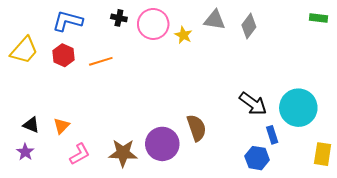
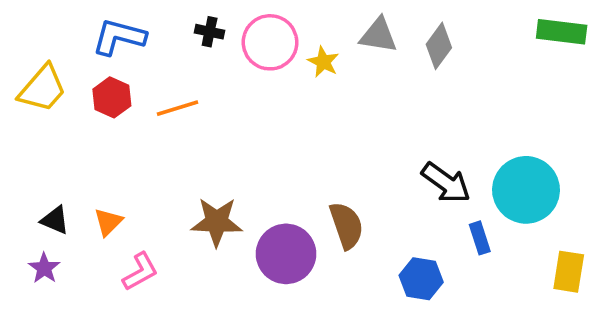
green rectangle: (318, 18) -> (562, 32), size x1.5
brown star: (123, 153) -> (217, 222), moved
blue hexagon: (257, 158) -> (421, 279), moved

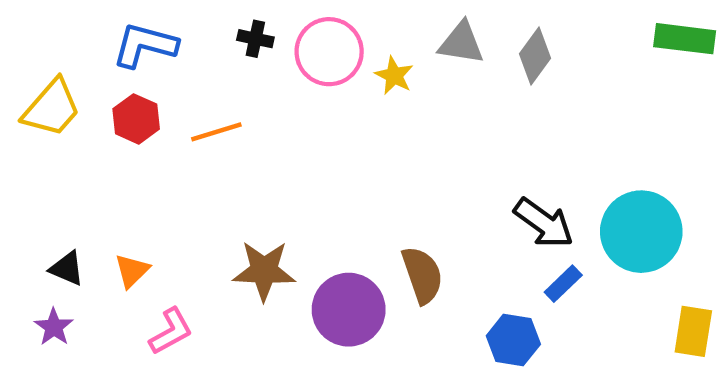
blue rectangle: (480, 238) -> (563, 284), moved, turned 64

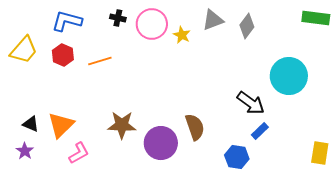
gray triangle: (461, 43) -> (213, 20), turned -30
cyan circle: (641, 232) -> (289, 76), moved
orange triangle: (132, 271) -> (61, 125), size x1.6

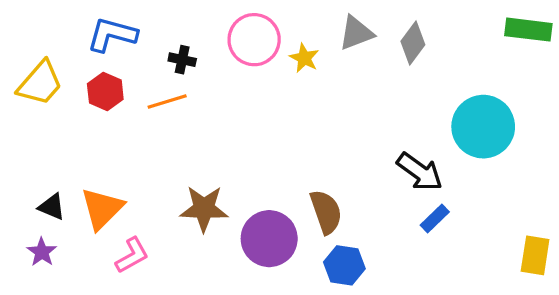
black cross: (118, 18) -> (182, 60), moved
blue hexagon: (237, 157) -> (344, 265), moved

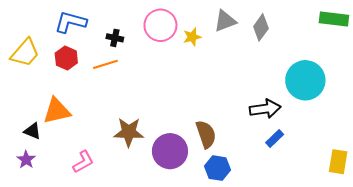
yellow star: (304, 58) -> (192, 37), turned 30
black arrow: (420, 172) -> (265, 109), turned -44
orange triangle: (102, 209) -> (57, 111), moved, turned 32

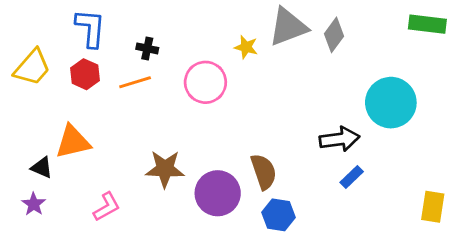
gray triangle: (225, 21) -> (288, 27), size x1.4
blue L-shape: (71, 22) -> (90, 28), turned 80
pink circle: (160, 25) -> (205, 82), moved
yellow star: (192, 37) -> (246, 47), turned 30

